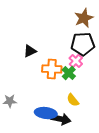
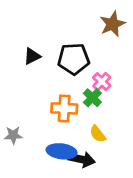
black pentagon: (83, 44) -> (74, 59), moved
black triangle: (30, 51) -> (32, 56), moved
orange cross: (52, 69) -> (64, 108), moved

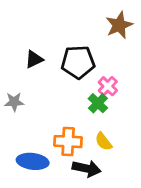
orange cross: (64, 108) -> (68, 142), moved
gray star: (13, 135) -> (14, 102), moved
blue ellipse: (62, 151) -> (33, 161), moved

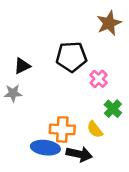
black triangle: (34, 59) -> (22, 66), moved
green cross: (98, 103) -> (113, 109), moved
blue ellipse: (33, 161) -> (45, 148), moved

